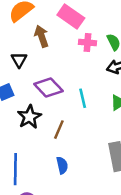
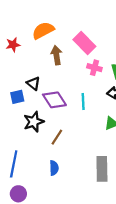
black triangle: (19, 60) -> (33, 83), moved, turned -32
cyan line: (83, 98) -> (83, 101), moved

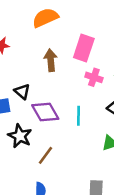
orange semicircle: (43, 30) -> (45, 18), moved
pink rectangle: (84, 43) -> (84, 48), turned 60
black star: (34, 122) -> (20, 136), turned -30

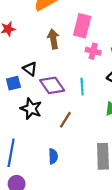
brown line: (46, 155) -> (65, 120), moved

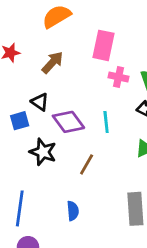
brown arrow: (53, 39) -> (53, 62), moved, turned 54

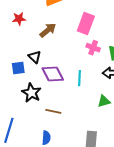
brown line: (87, 164) -> (53, 111), moved, turned 63

